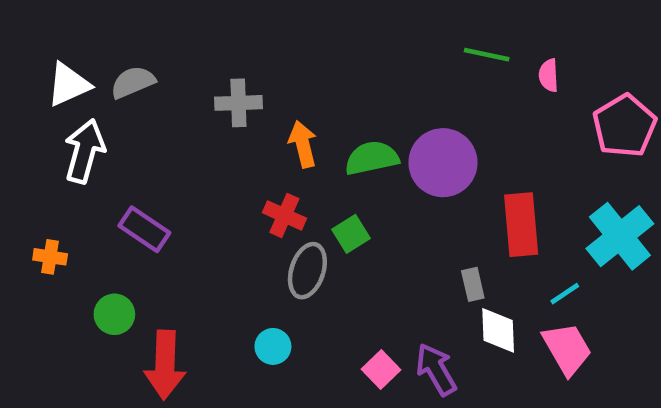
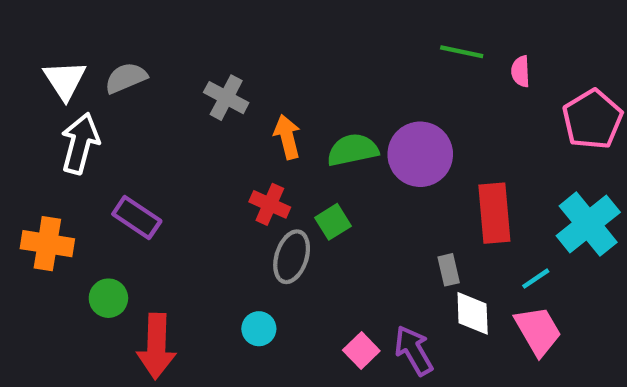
white triangle: (68, 85) -> (65, 80), turned -39
gray cross: (238, 103) -> (226, 98), turned 30
orange cross: (50, 257) -> (47, 244), size x1.6

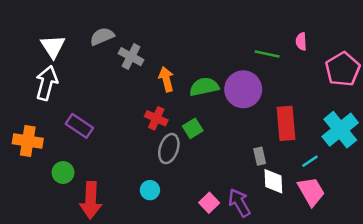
green line: (462, 52) -> (267, 54), moved
gray semicircle: (126, 78) -> (102, 36), moved
white triangle: (65, 80) -> (53, 46), moved

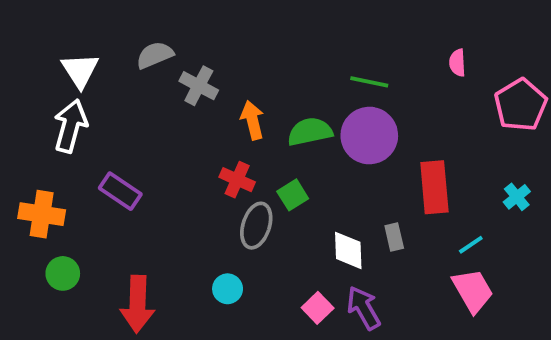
green line: (267, 54) -> (369, 82), moved
cyan cross: (340, 130) -> (517, 197), size x0.5
green circle: (63, 172) -> (63, 273), moved
white diamond: (273, 181) -> (348, 250), moved

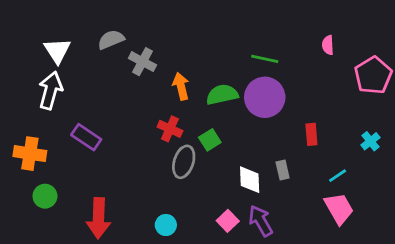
red rectangle: (434, 187) -> (311, 134), size x0.6
cyan circle: (228, 289) -> (166, 225), moved

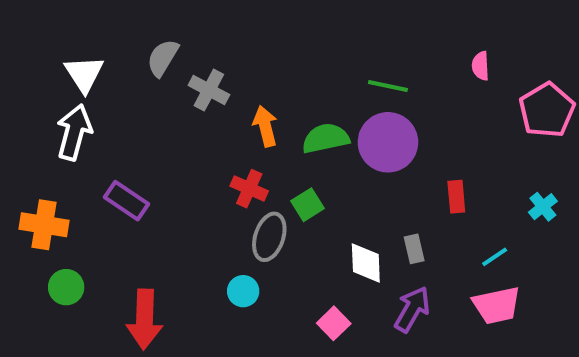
gray semicircle: (111, 40) -> (163, 58), turned -36
pink trapezoid: (339, 209) -> (497, 305), turned 108
purple arrow: (261, 221) -> (412, 309), moved, turned 60
cyan circle: (166, 225) -> (243, 291), moved

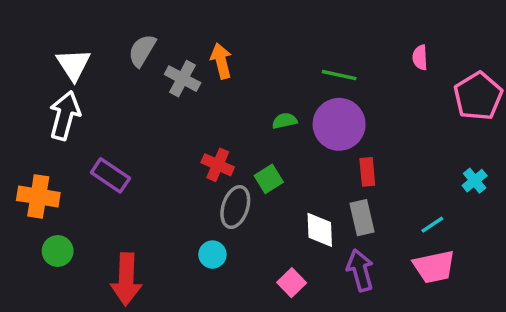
orange arrow: (265, 126) -> (221, 61), moved
green semicircle: (326, 138) -> (285, 121), size x0.6
red rectangle: (456, 197) -> (367, 172), moved
gray rectangle: (414, 249) -> (362, 218), size x1.4
purple arrow: (412, 309) -> (360, 270), turned -45

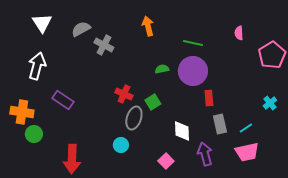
gray semicircle: (142, 50) -> (81, 29), turned 30
orange arrow: (221, 61) -> (148, 26), moved
white triangle: (73, 65) -> (42, 23), moved
gray rectangle: (362, 218) -> (220, 124), moved
green circle: (58, 251) -> (34, 134), moved

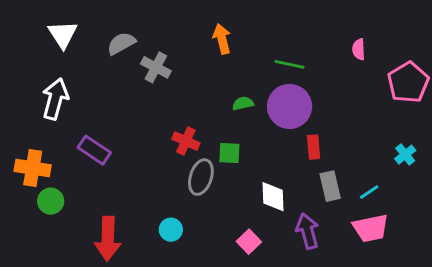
green square: (153, 102) -> (229, 153), turned 35
cyan circle: (121, 145) -> (171, 230), moved

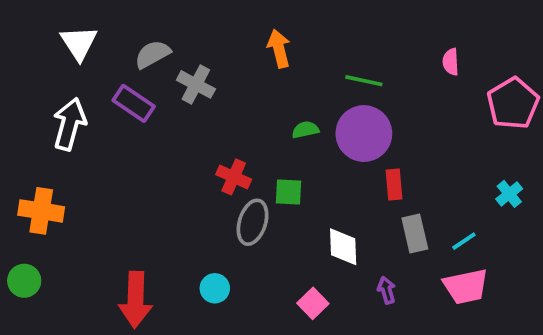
purple rectangle: (94, 150) -> (134, 103), moved
green circle: (51, 201) -> (24, 281), moved
purple arrow: (308, 231) -> (387, 290), size x0.6

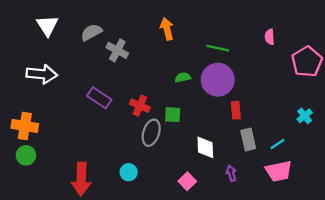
purple rectangle: (134, 103) -> (99, 98), moved
white arrow: (69, 124) -> (42, 74), turned 80
green circle: (24, 281) -> (26, 155), moved

